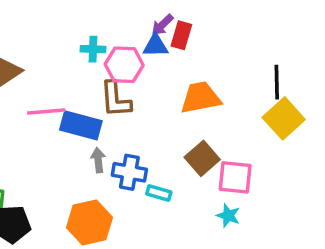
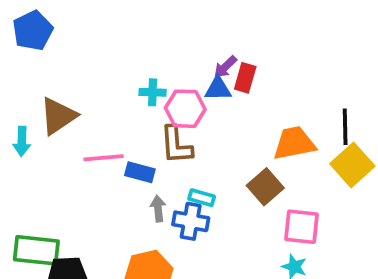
orange trapezoid: (200, 98) -> (294, 143), moved
blue rectangle: (81, 125) -> (140, 172), size x0.7
brown square: (202, 158) -> (265, 187), moved
cyan rectangle: (159, 193) -> (202, 198), moved

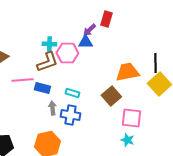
red rectangle: (245, 78) -> (106, 19), moved
brown L-shape: (176, 145) -> (47, 62), moved, turned -105
cyan rectangle: (202, 198) -> (72, 93), moved

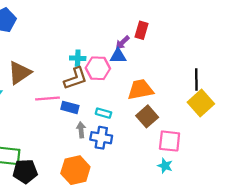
orange trapezoid: (127, 72) -> (140, 90), moved

